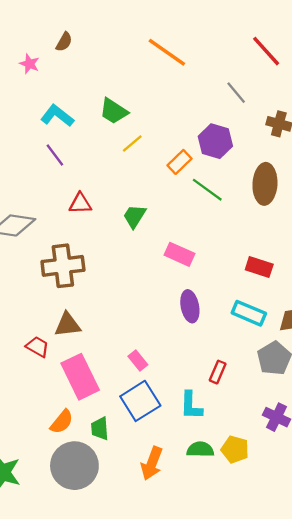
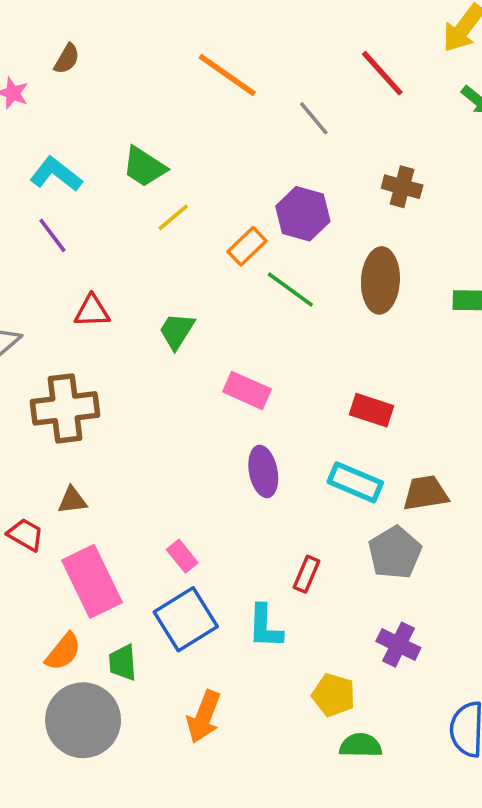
gray line: (236, 93) -> (314, 118), moved
brown triangle: (68, 325) -> (72, 500), size x0.7
green semicircle: (200, 449) -> (361, 745), moved

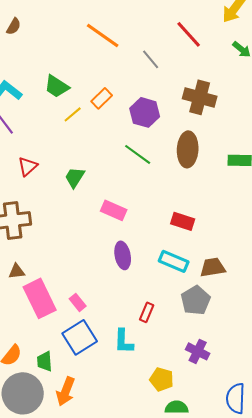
brown cross: (402, 187) -> (200, 97), size x1.5
orange rectangle: (247, 246) -> (102, 98), moved
red triangle: (92, 311) -> (28, 166), turned -40
pink rectangle: (92, 581) -> (40, 298), moved
orange arrow: (204, 717) -> (66, 391), moved

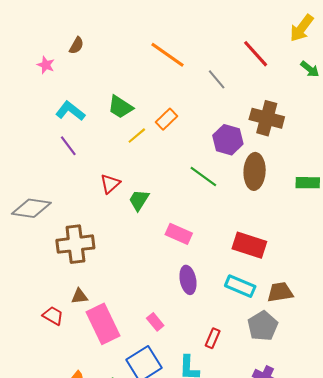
purple hexagon: (145, 112) -> (228, 140), moved
red triangle: (28, 166) -> (110, 184), moved
red rectangle: (183, 221) -> (249, 245), size x1.4
pink rectangle: (78, 302) -> (155, 322), moved

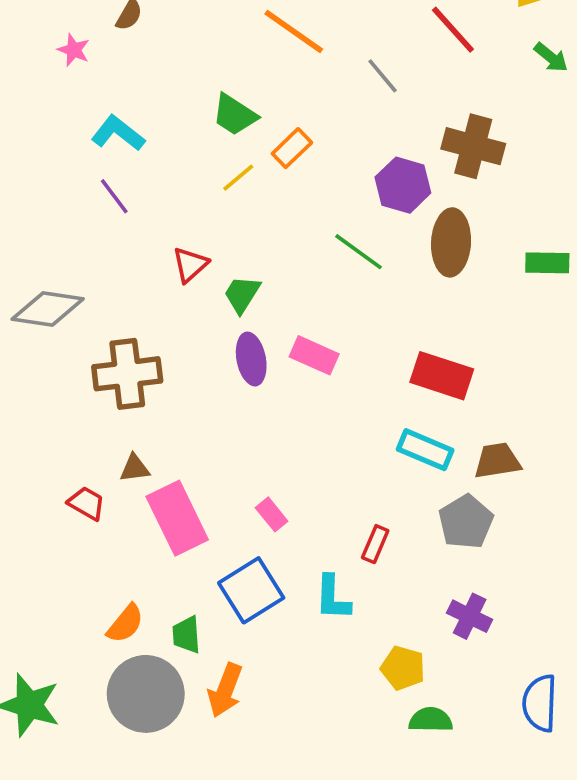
green trapezoid: (120, 107) -> (235, 115), moved
purple ellipse: (188, 280) -> (251, 359), moved

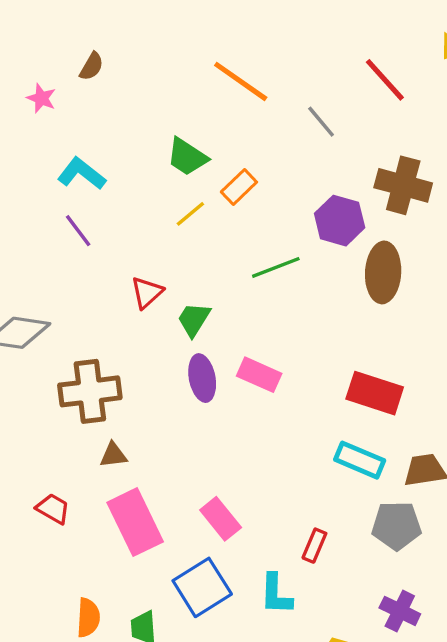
green line: (359, 252) -> (276, 267), moved, turned -57
brown triangle: (135, 468) -> (113, 455), moved
pink rectangle: (272, 514) -> (221, 519), size x1.4
gray pentagon: (466, 522) -> (396, 525), turned 30
orange semicircle: (125, 624) -> (88, 618), turned -36

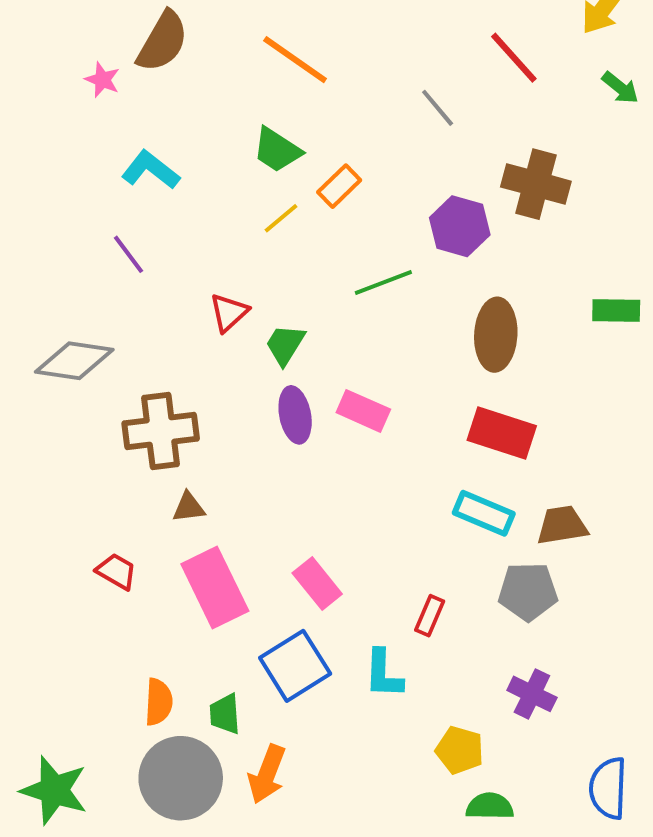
brown semicircle: (92, 66) -> (163, 42), size x1.8
orange line: (241, 81) -> (295, 60), moved
purple line: (78, 231) -> (128, 254), moved
brown ellipse: (383, 272) -> (496, 335), moved

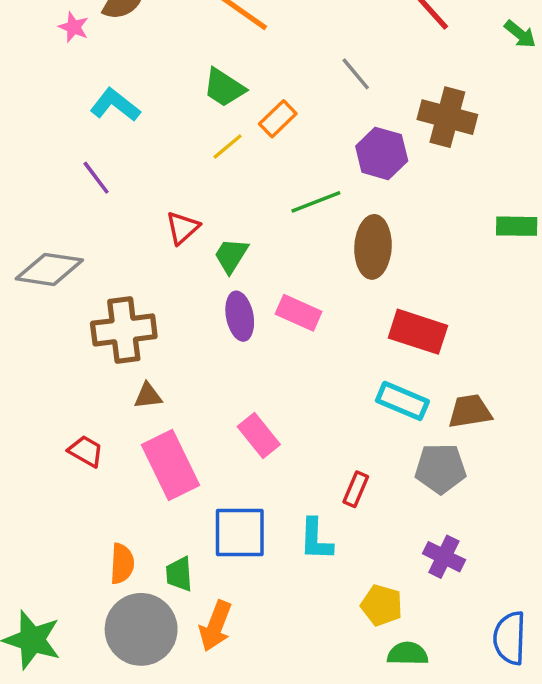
gray line: (438, 108) -> (356, 74), moved
brown ellipse: (496, 335) -> (373, 247), moved
pink rectangle: (317, 584) -> (259, 436), moved
blue square: (295, 666) -> (240, 532), turned 32

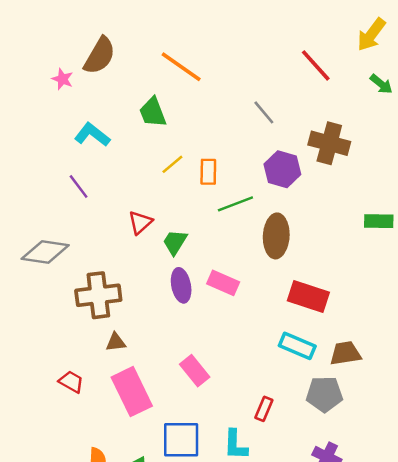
green trapezoid: (224, 88) -> (153, 112), moved, turned 36
orange rectangle: (278, 119) -> (208, 172), moved, turned -45

